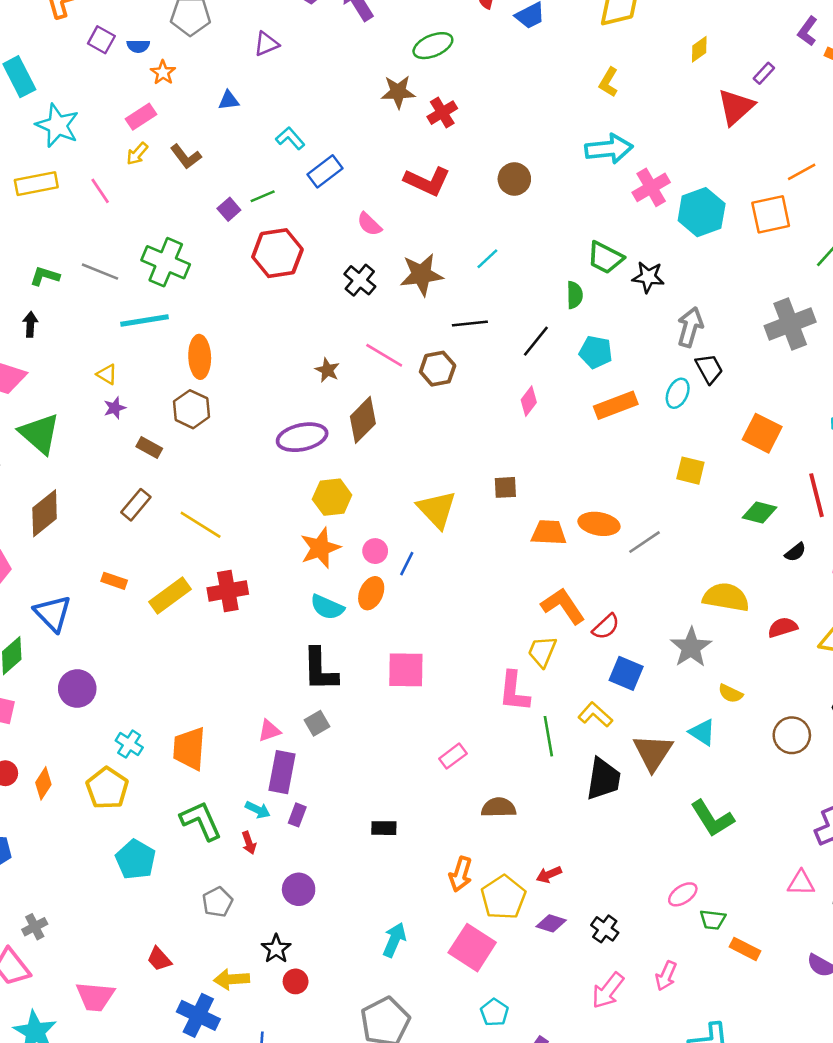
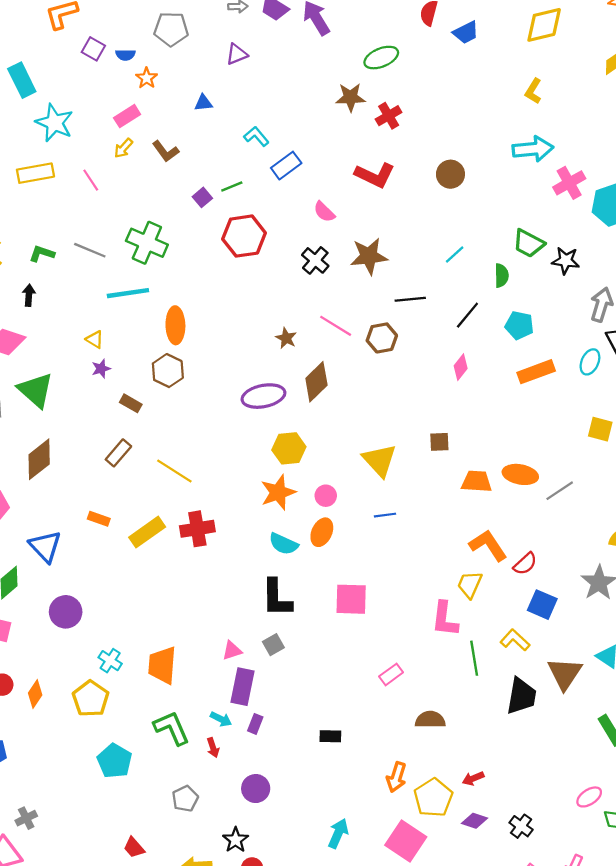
cyan line: (487, 259) -> (455, 254), moved
blue line: (407, 564) -> (385, 515), moved, turned 55

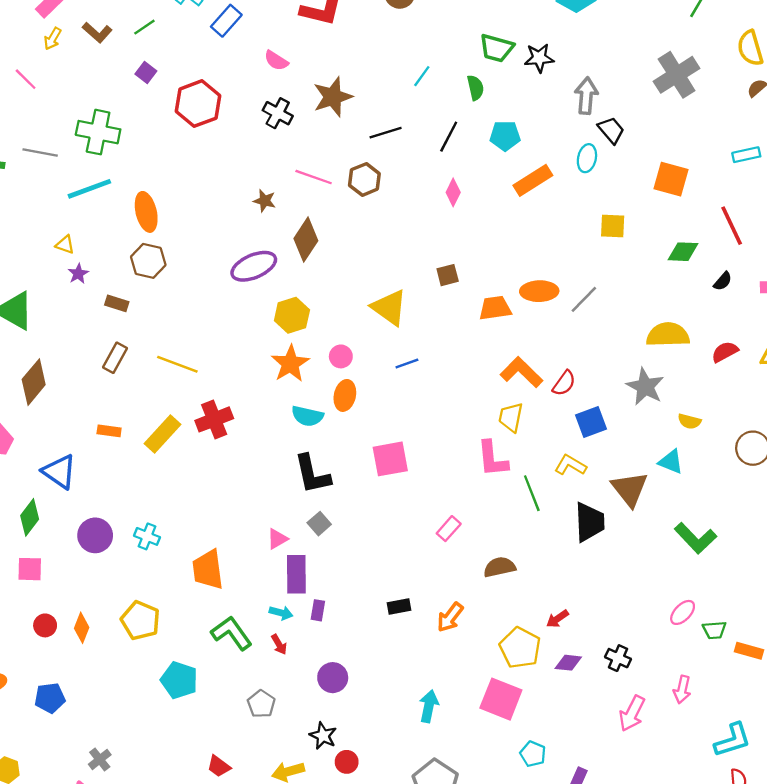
green line: (232, 186) -> (144, 27), moved
blue square: (542, 605) -> (591, 422), turned -32
cyan cross: (110, 661) -> (147, 536), moved
orange arrow: (396, 777) -> (450, 617), moved, turned 32

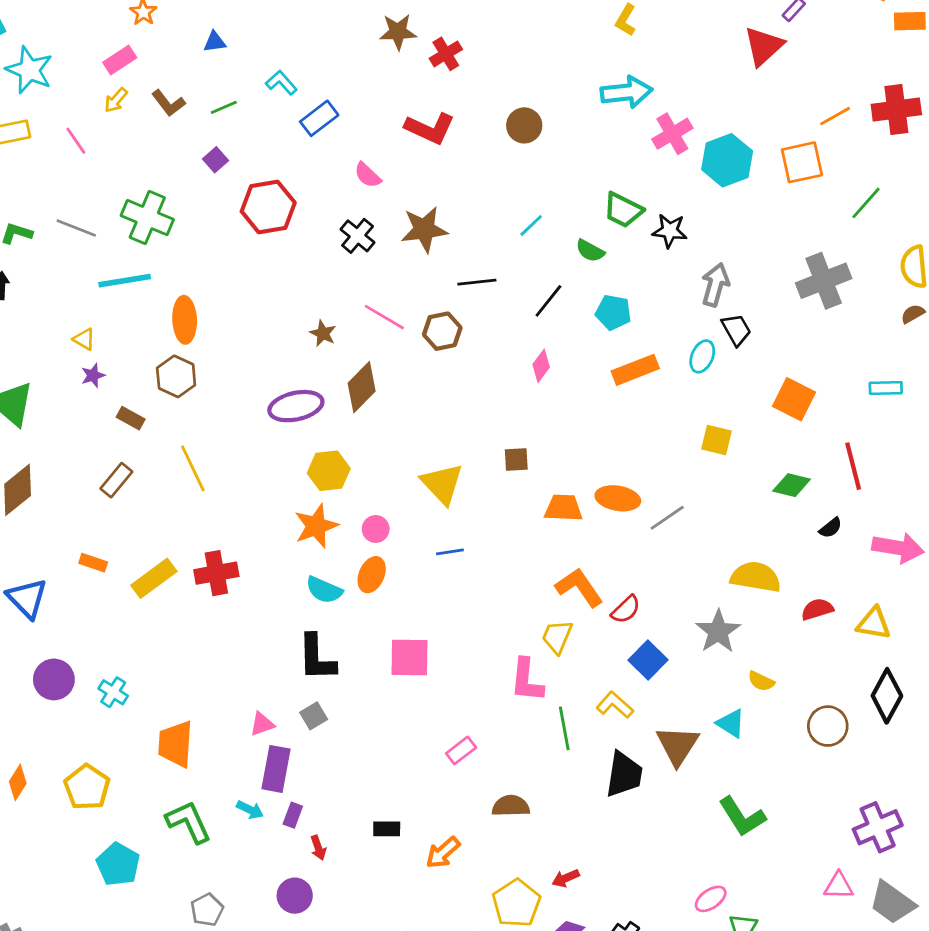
green semicircle: (475, 88) -> (590, 251), turned 120
yellow line: (177, 364) -> (193, 468), moved, turned 33
blue square: (591, 422) -> (648, 660), turned -36
red arrow: (279, 644) -> (318, 848), moved

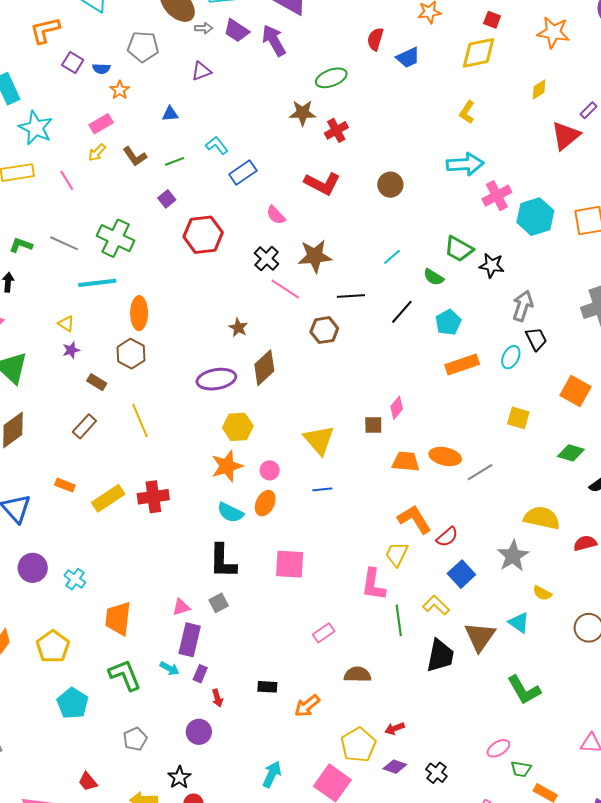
cyan pentagon: (613, 312) -> (448, 322), turned 30
pink line: (384, 317) -> (285, 289), moved
pink diamond: (541, 366) -> (397, 408), moved

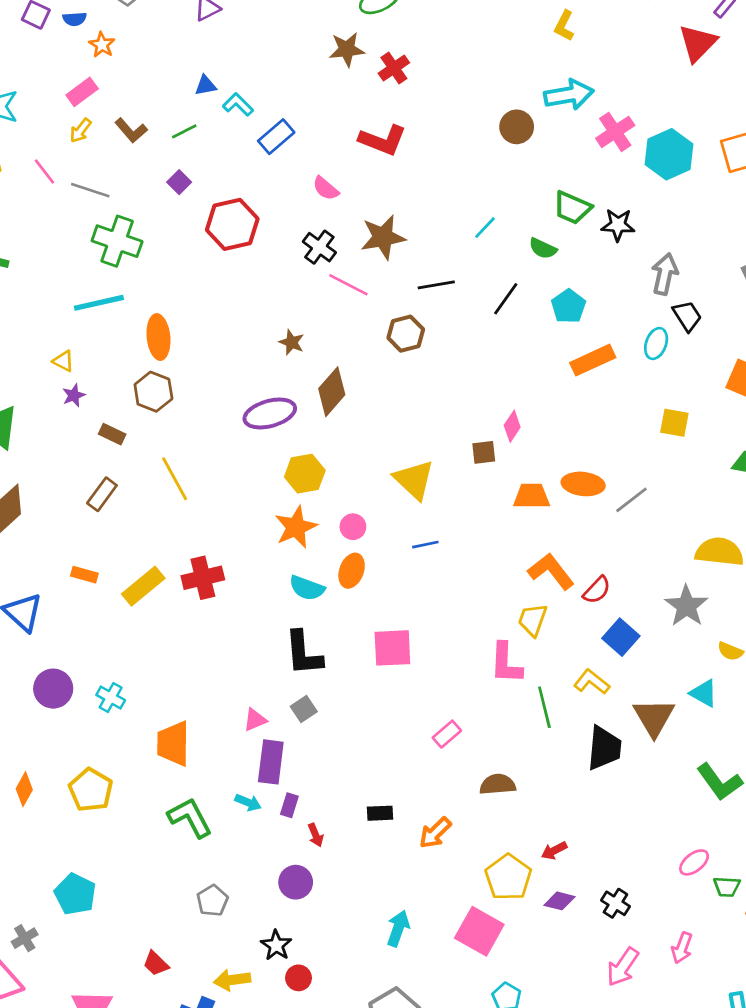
blue triangle: (170, 114) -> (206, 86), moved
brown circle: (390, 185) -> (517, 127), moved
gray line: (64, 243) -> (90, 190), moved
cyan pentagon: (73, 703) -> (75, 894), moved

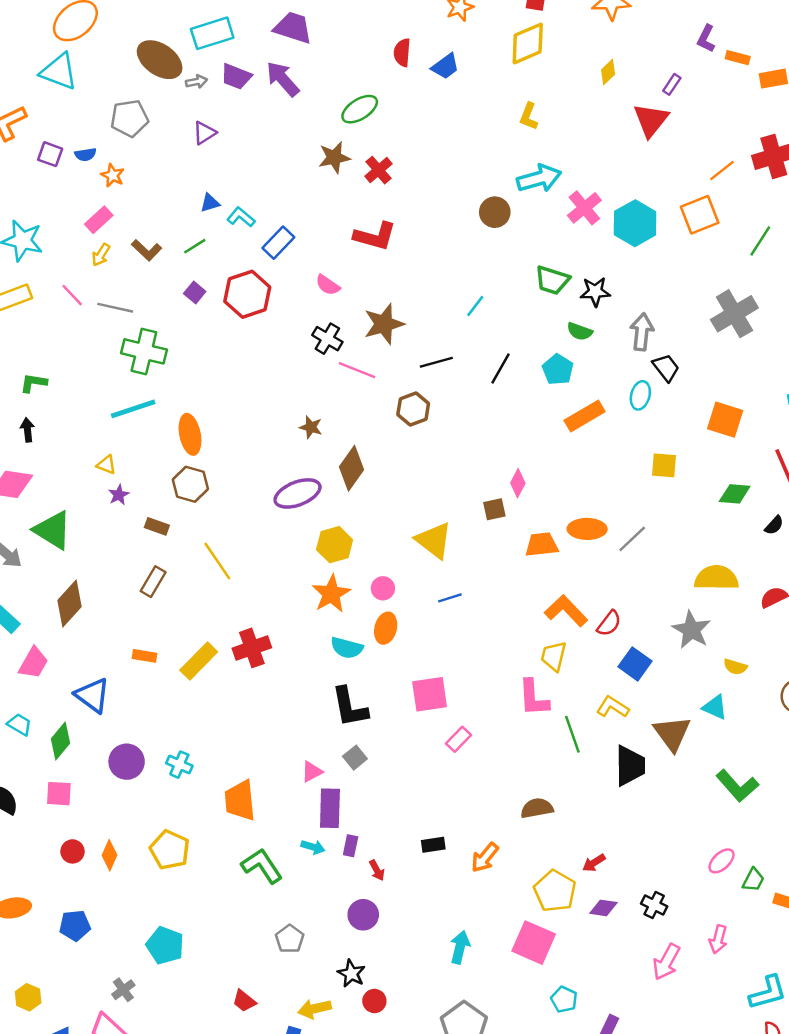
red hexagon: (232, 224) -> (247, 294), moved
green semicircle: (543, 248) -> (580, 331), moved
pink rectangle: (447, 734) -> (459, 739), moved
green trapezoid: (727, 887) -> (753, 880), turned -60

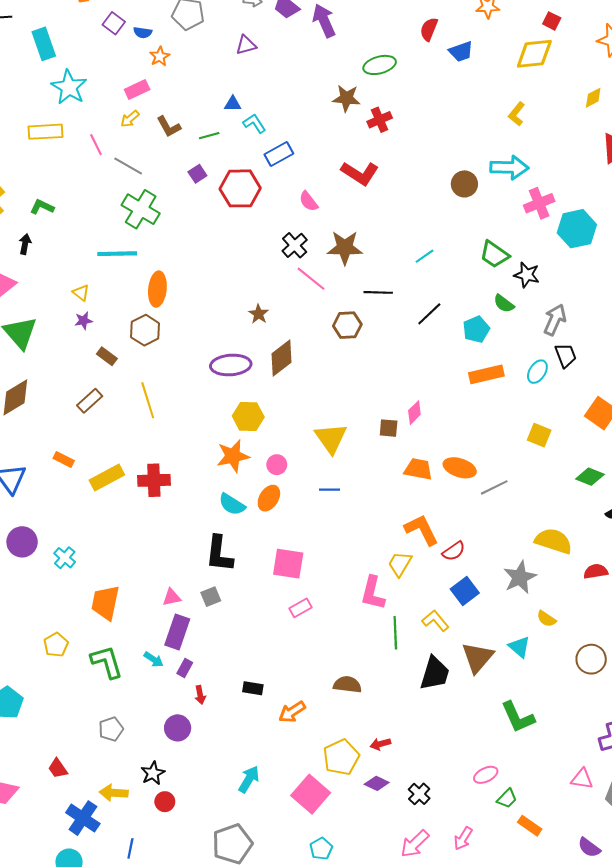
yellow pentagon: (170, 850) -> (56, 645), moved, size x0.7

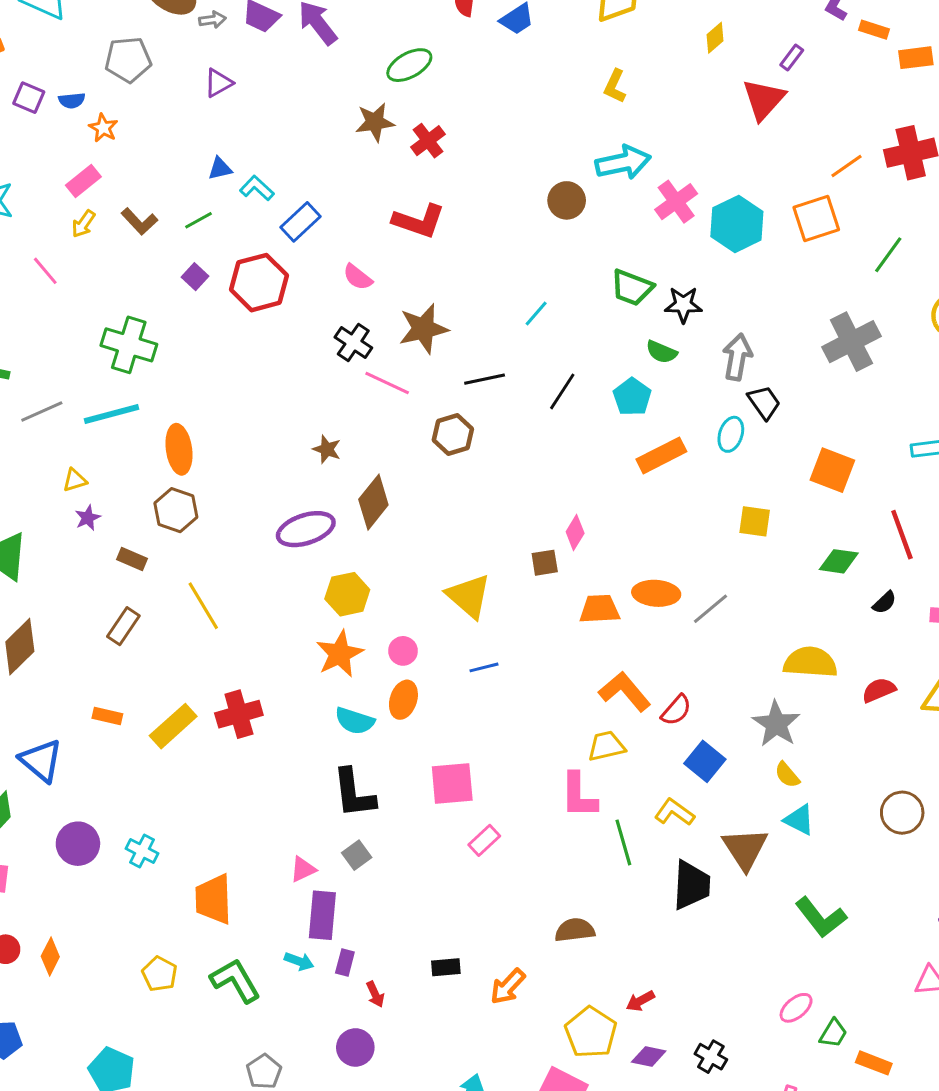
gray line: (128, 166) -> (42, 412), moved, turned -40
yellow triangle: (81, 293) -> (75, 480), turned -42
yellow trapezoid: (400, 564) -> (606, 746), turned 60
yellow semicircle: (546, 619) -> (787, 775), moved, turned 30

